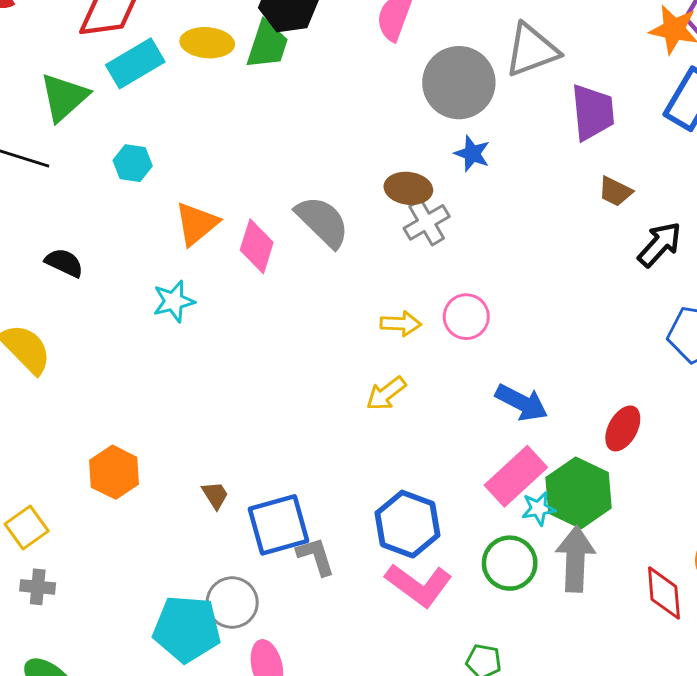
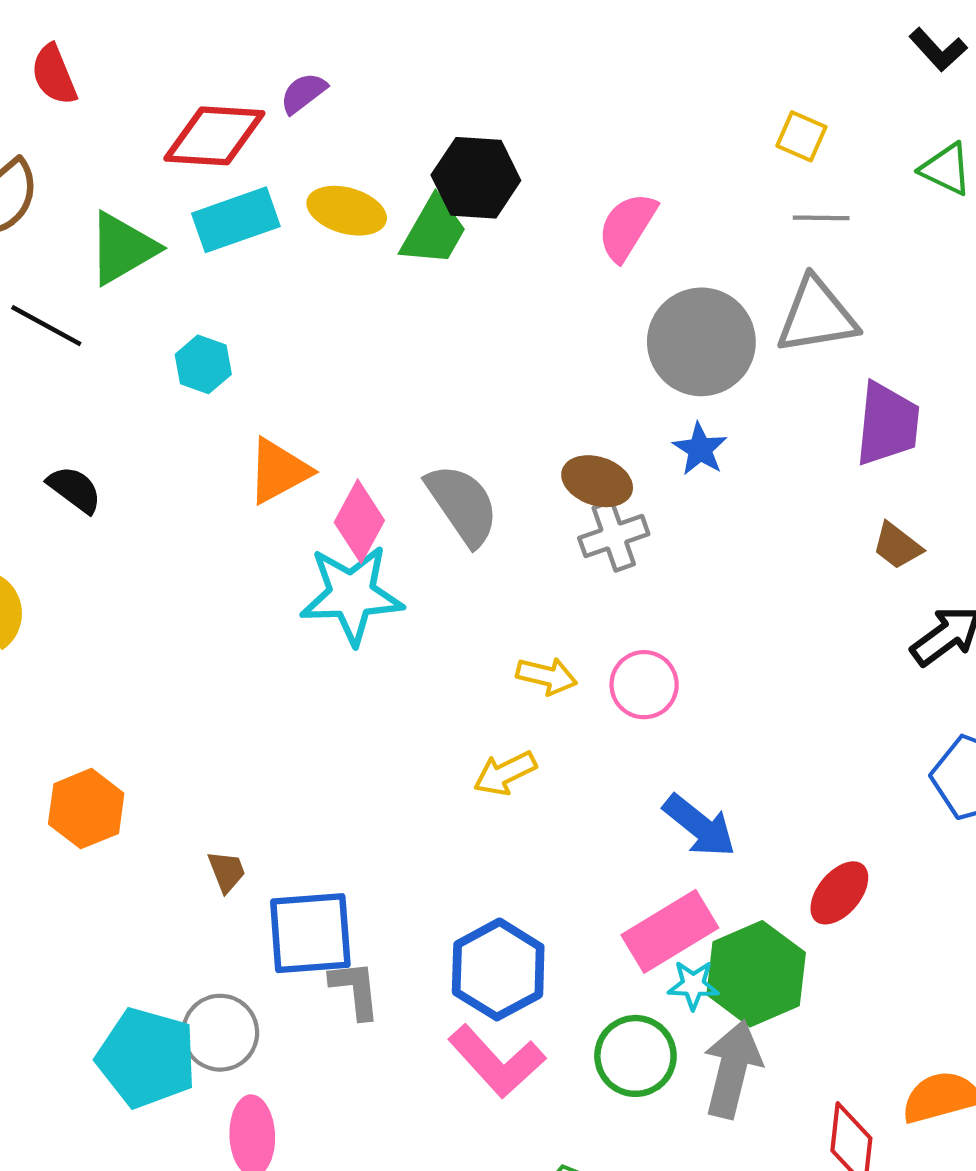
cyan star: (174, 301) -> (352, 595), moved, size x1.6

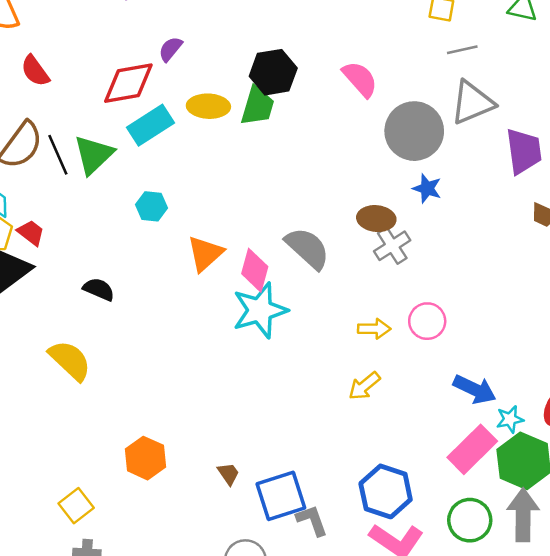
pink semicircle: (627, 227) -> (360, 79), turned 120
black line: (46, 326) -> (58, 155), moved, turned 51
cyan star: (693, 985) -> (510, 419), moved

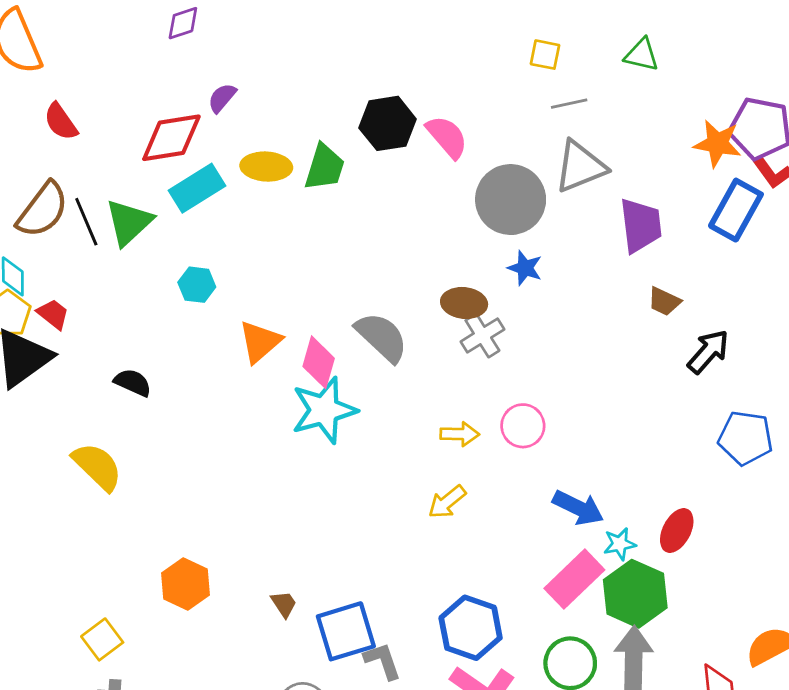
black hexagon: (273, 72) -> (388, 123), moved

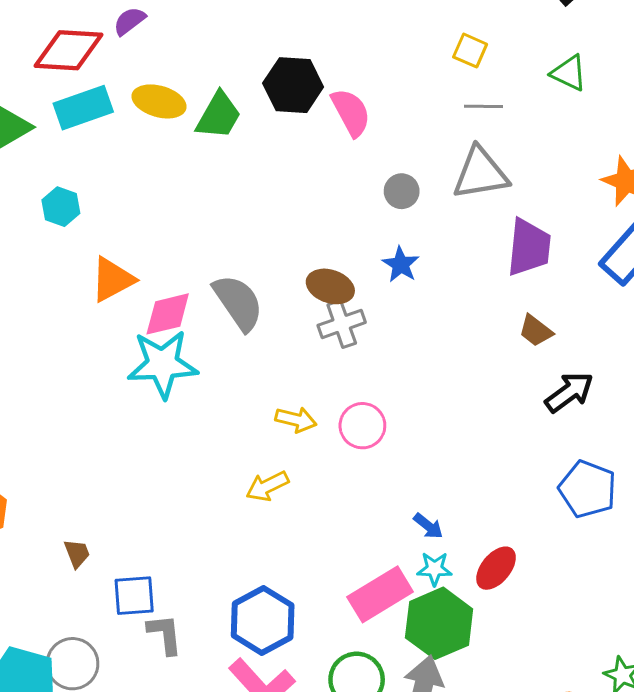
gray circle: (511, 200) -> (402, 191), size x0.5
pink diamond: (319, 362) -> (168, 314), turned 48
blue arrow: (578, 508) -> (428, 526), moved, size x0.6
blue square: (346, 631) -> (134, 596), size x0.7

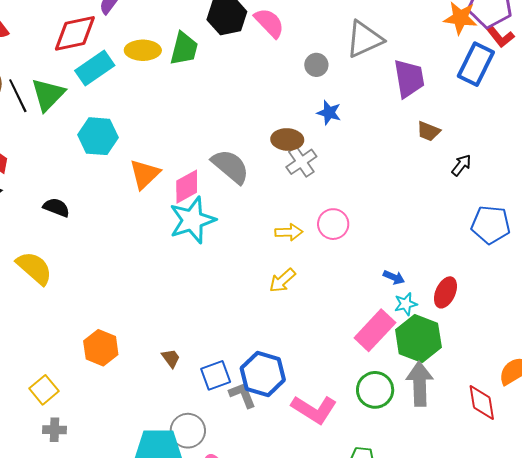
cyan hexagon: (61, 207) -> (98, 136), size x1.5
black arrow: (569, 392) -> (461, 165), size x0.7
blue hexagon: (263, 620) -> (263, 374), moved

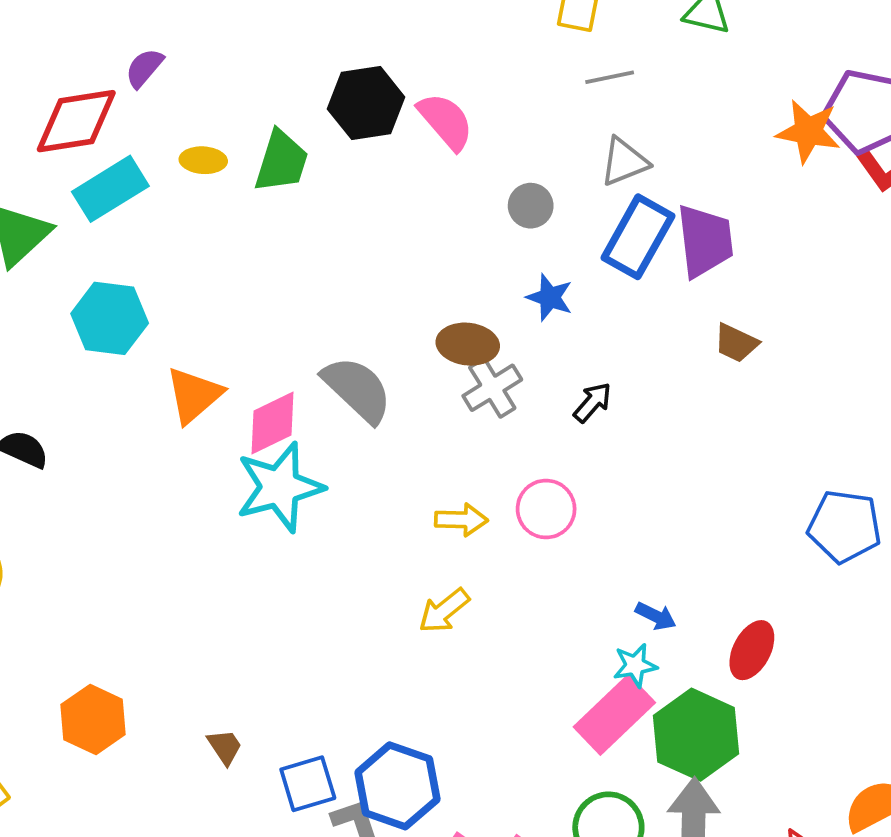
gray triangle: (364, 39) -> (624, 162), size x0.7
yellow ellipse: (143, 50) -> (203, 160), size x0.7
blue rectangle: (476, 64) -> (638, 237), moved
black arrow: (461, 165) -> (593, 402), moved
cyan star: (406, 304) -> (635, 665), moved

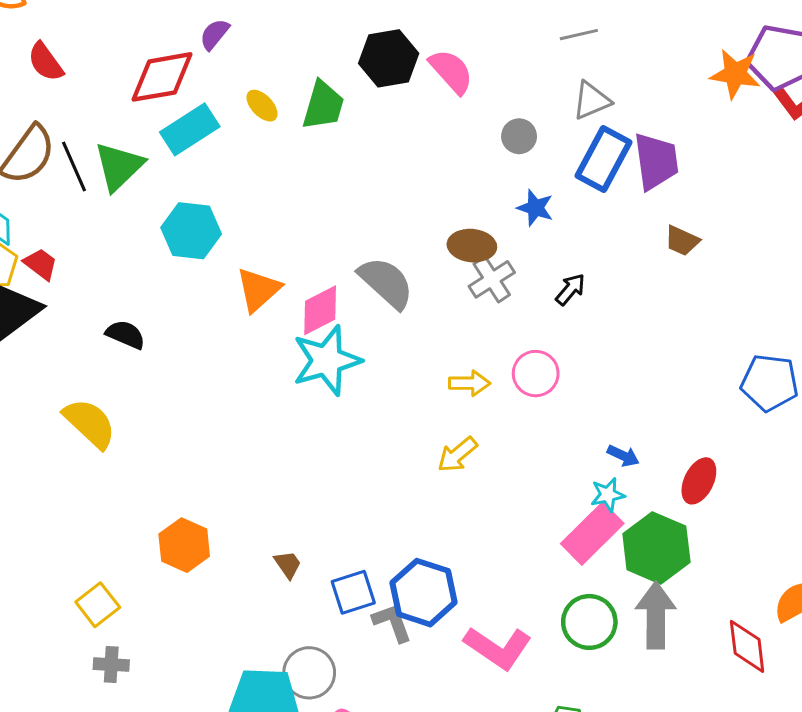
yellow ellipse: (203, 160) -> (262, 106), turned 44

